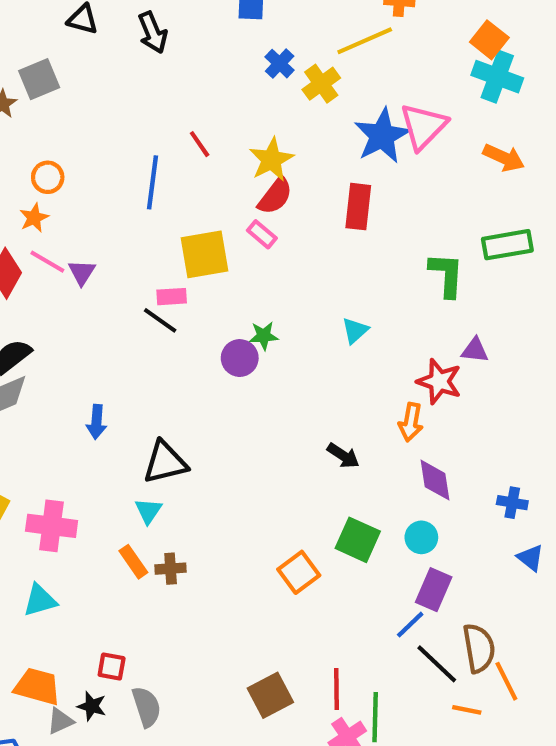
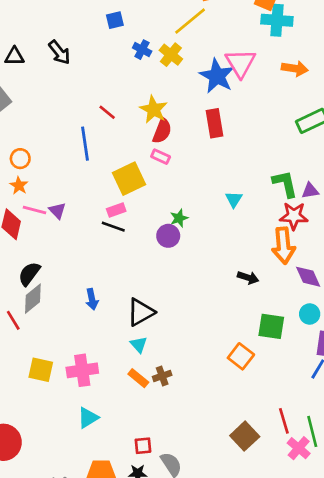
green L-shape: (447, 275) -> (285, 184), moved
orange arrow: (411, 422) -> (283, 246), size x1.5

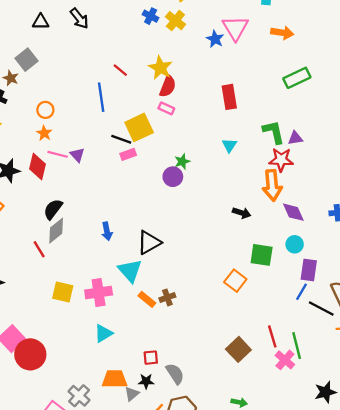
blue star: (217, 76) -> (215, 39), size x0.6
red rectangle: (215, 123) -> (229, 97), moved
black line: (113, 227) -> (121, 139), moved
cyan triangle: (139, 345) -> (130, 271), moved, size x1.6

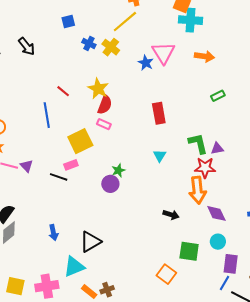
green rectangle: (297, 78) -> (218, 96), size x0.6
black line: (121, 139) -> (59, 177), moved
cyan triangle: (130, 271) -> (74, 267), turned 50

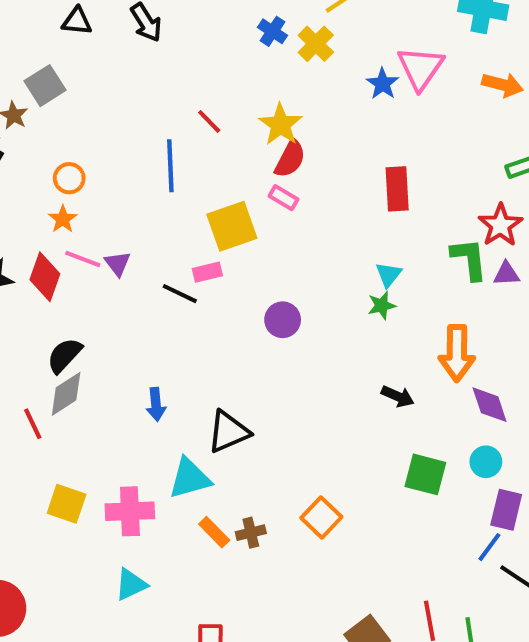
red star: (205, 168) -> (500, 225), moved, turned 30
green star: (118, 170) -> (382, 305), moved
orange square: (166, 274) -> (321, 517), moved

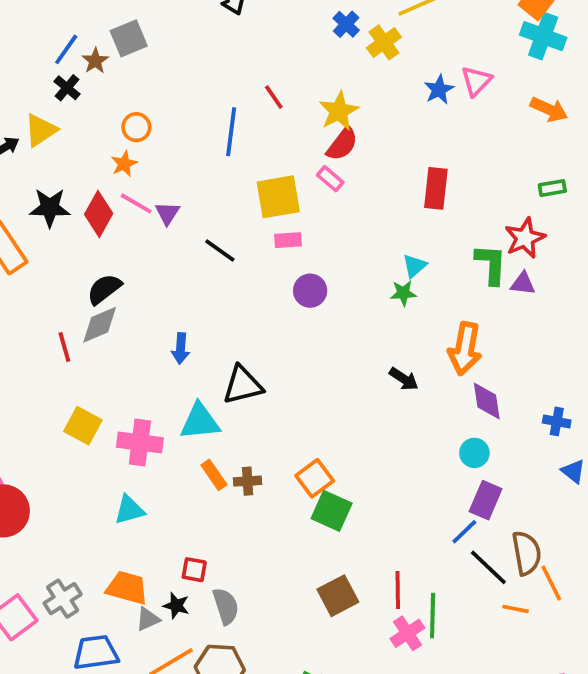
pink triangle: (421, 68) -> (476, 81), size x0.7
pink rectangle: (207, 272) -> (288, 240), moved
green square: (425, 474) -> (332, 511), moved

